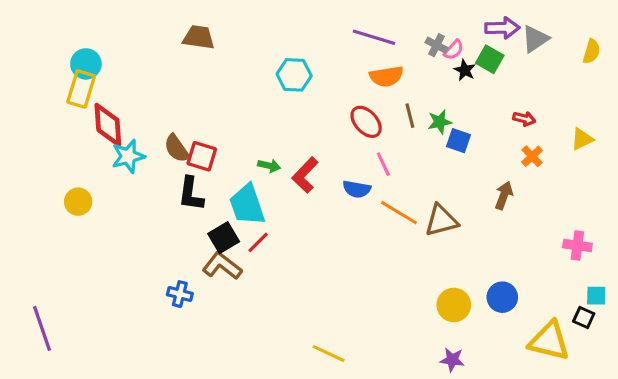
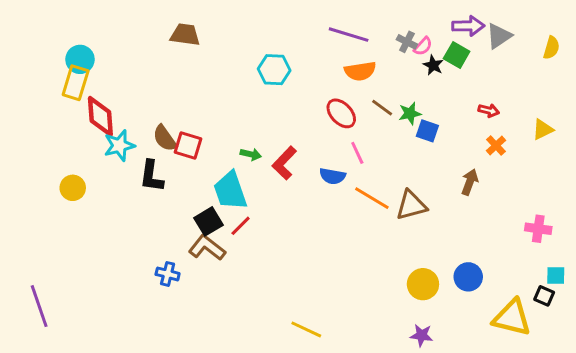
brown line: (410, 116) -> (382, 108), turned -40
black L-shape: (191, 194) -> (152, 176), moved

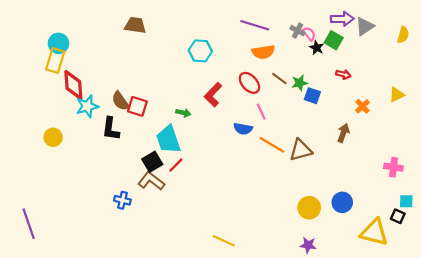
pink semicircle: (423, 46) -> (309, 34), turned -80
red arrow: (489, 110) -> (343, 74), moved
red L-shape: (284, 163) -> (213, 95), moved

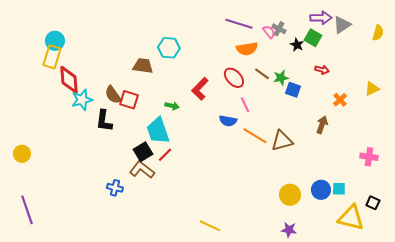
brown trapezoid: (135, 25) -> (143, 66), moved
pink semicircle: (309, 34) -> (269, 32), moved
cyan hexagon: (200, 51) -> (169, 48), moved
yellow circle: (53, 137) -> (22, 154), moved
cyan square: (406, 201) -> (339, 189), moved

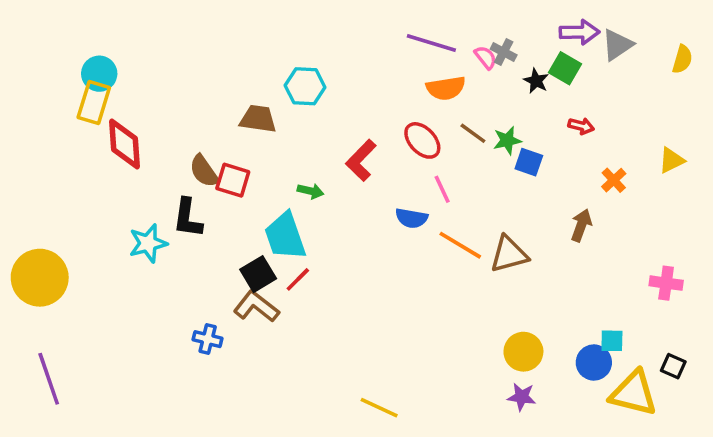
cyan star: (82, 100) -> (148, 243), moved
yellow circle: (22, 154) -> (40, 278), size x1.8
blue circle: (321, 190) -> (594, 363), moved
purple star: (289, 230) -> (522, 397), moved

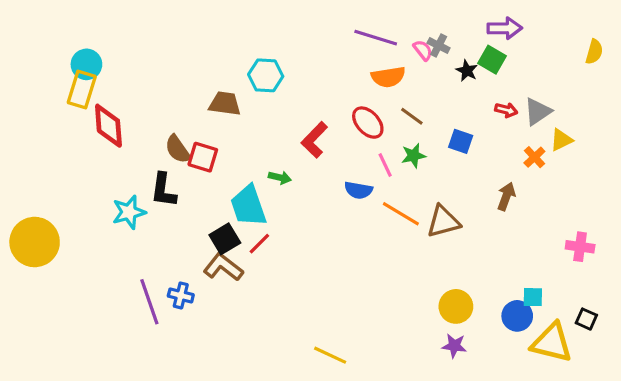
gray triangle: (617, 45) -> (538, 112), moved
green star: (507, 140) -> (413, 156), moved
yellow triangle: (671, 160) -> (561, 140), moved
green arrow: (310, 191) -> (280, 178), moved
purple line: (49, 379) -> (149, 302), moved

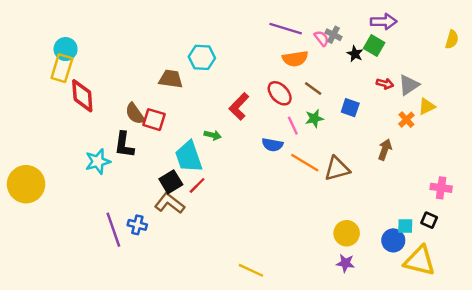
black square: (586, 319) -> (429, 220), moved

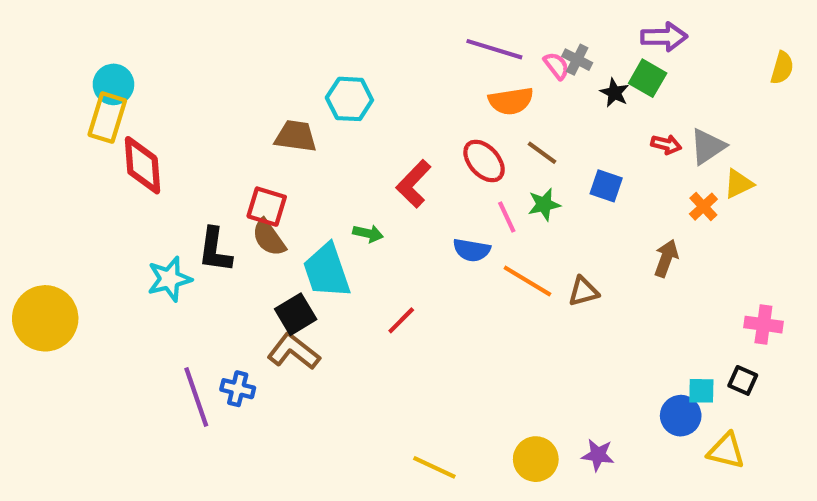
brown semicircle: (135, 114) -> (269, 238), moved
brown triangle: (337, 169) -> (583, 291), size x0.7
red line: (197, 185) -> (401, 320), moved
yellow circle: (347, 233) -> (536, 459), moved
yellow triangle: (420, 261) -> (726, 451), size x0.7

